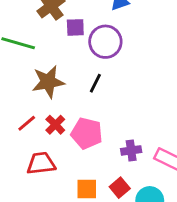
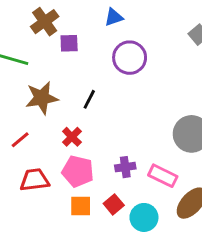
purple circle: (105, 42) -> (130, 58), moved
red cross: (55, 125) -> (72, 137), moved
pink pentagon: (87, 133) -> (78, 171), moved

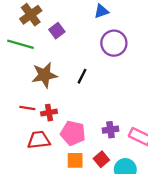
brown cross: (45, 22) -> (31, 15), moved
purple square: (69, 43) -> (57, 31), moved, turned -35
red cross: (72, 137) -> (49, 113), moved, turned 35
red line: (20, 140) -> (27, 108), turned 49

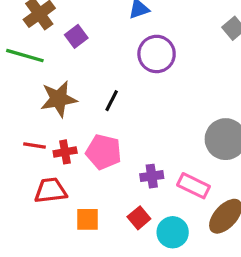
pink pentagon: (73, 133) -> (104, 152), moved
orange square: (75, 160) -> (87, 219), moved

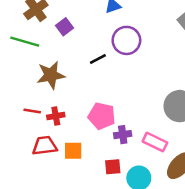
black line: (112, 101) -> (98, 59), moved, turned 35
pink pentagon: (104, 152) -> (102, 116), moved
red square: (139, 218) -> (113, 167), turned 35
orange square: (87, 219) -> (73, 151), moved

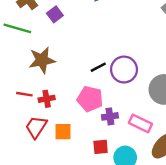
purple circle: (126, 40) -> (124, 70), moved
black line: (98, 59) -> (98, 67), moved
red trapezoid: (45, 146) -> (36, 127), turned -50

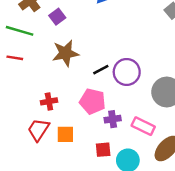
brown star: (42, 60) -> (65, 53), moved
red line: (24, 94) -> (15, 58), moved

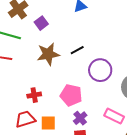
black line: (101, 70) -> (77, 50), moved
purple cross: (113, 119) -> (80, 118), moved, turned -32
red trapezoid: (38, 130) -> (25, 119), turned 40

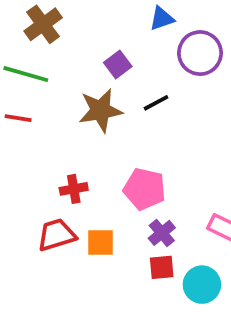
purple square: (41, 23) -> (118, 65), moved
purple circle: (100, 70) -> (200, 53), moved

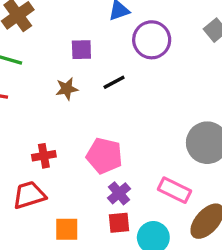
purple square: (118, 65) -> (81, 50), turned 35
brown star: (100, 110) -> (67, 89), size x0.6
orange square: (100, 242) -> (67, 229), moved

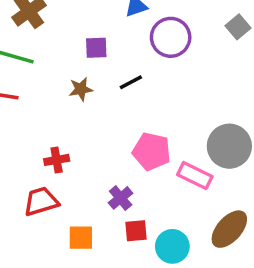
pink pentagon: (104, 156) -> (152, 151), moved
pink rectangle: (175, 190) -> (195, 176), moved
purple cross: (119, 193) -> (121, 198), moved

